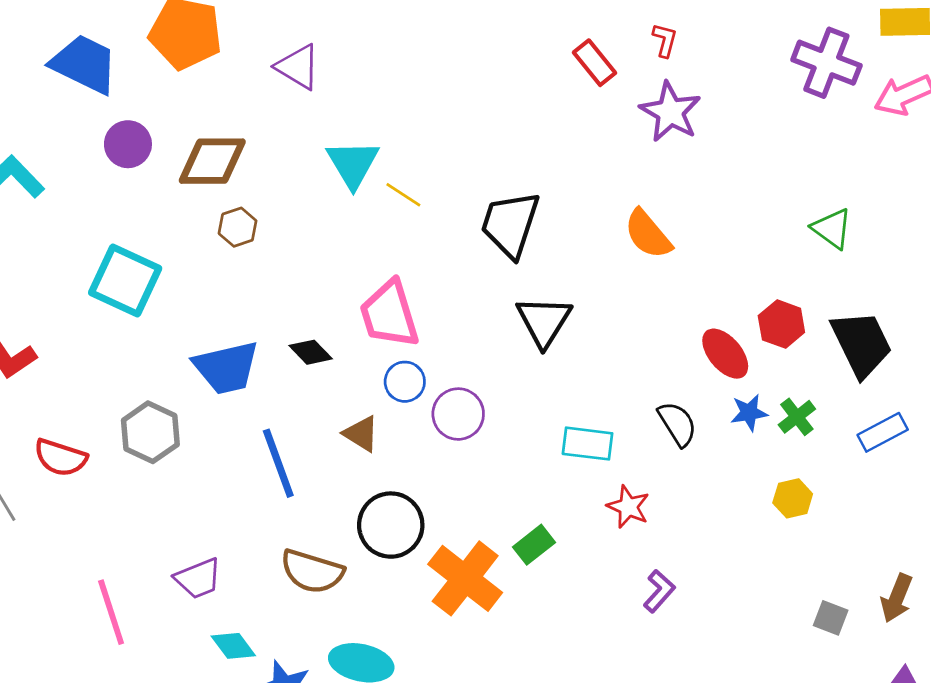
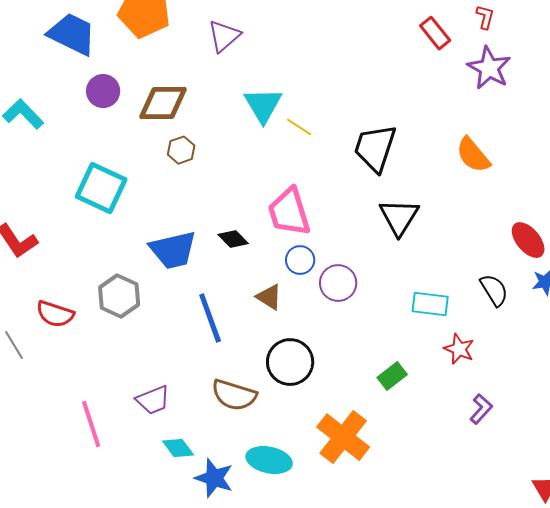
purple triangle: (298, 67) -> (224, 36), turned 48
orange cross: (465, 578) -> (343, 437), moved

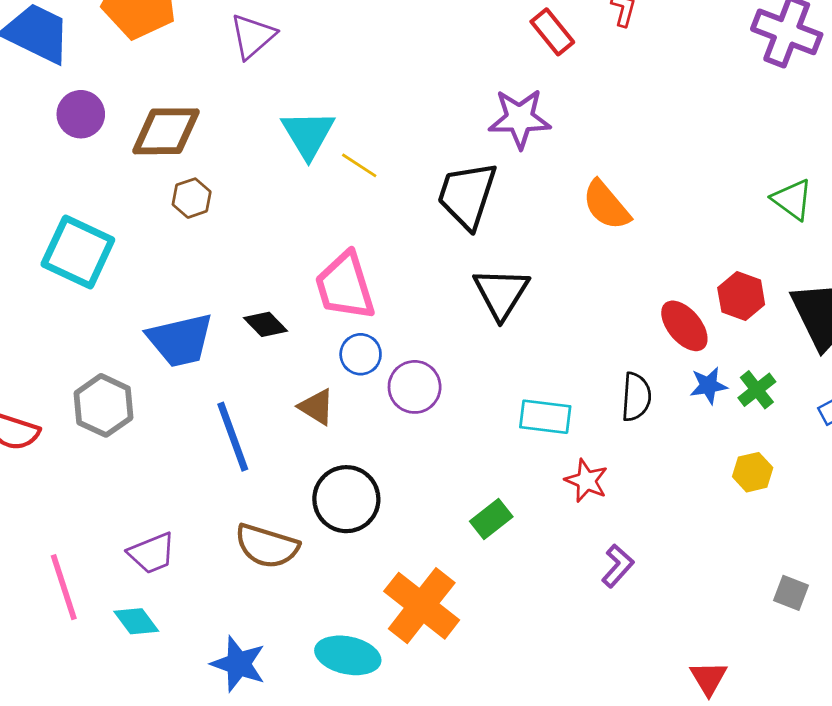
purple star: (489, 68) -> (520, 118), moved, turned -30
black semicircle: (494, 290) -> (636, 397), turned 36
cyan diamond: (178, 448) -> (136, 621), moved
cyan ellipse: (269, 460) -> (348, 655), moved

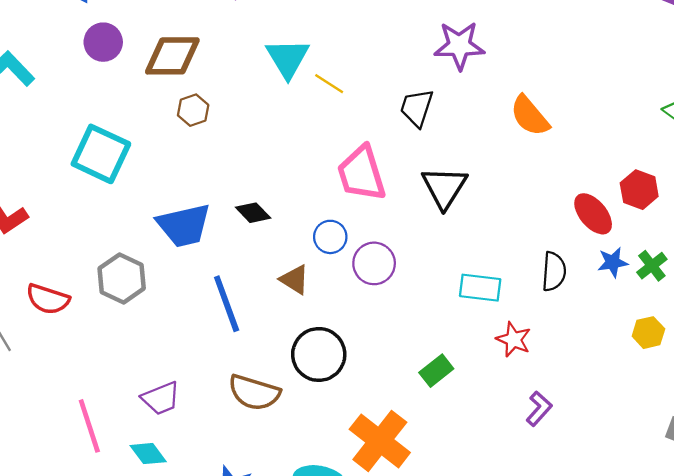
black trapezoid: (467, 195) -> (417, 108), size x0.7
pink trapezoid: (345, 286) -> (361, 174), moved

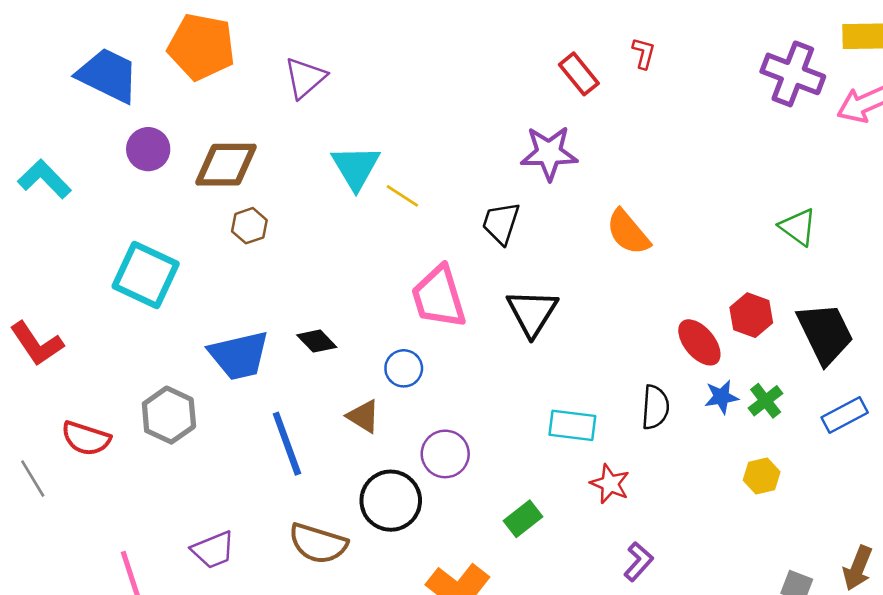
purple circle: (374, 263) -> (445, 454), moved

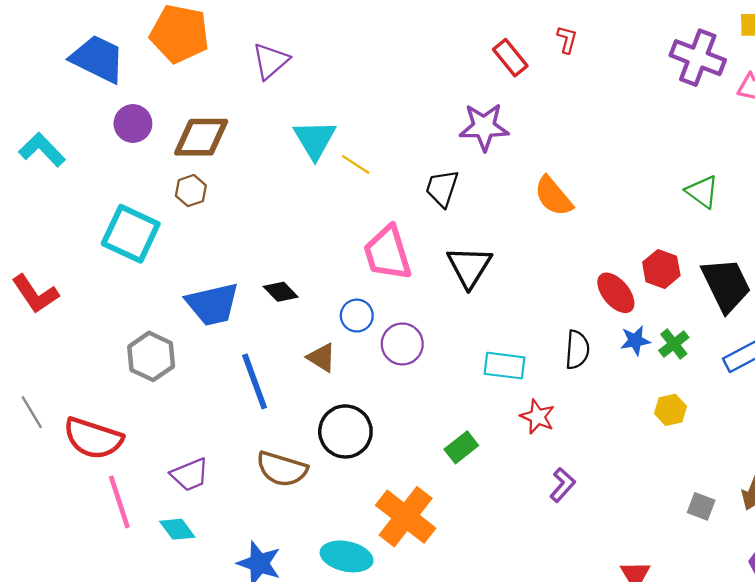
brown hexagon: (249, 226) -> (191, 191), moved
red semicircle: (86, 438) -> (93, 438), moved, size x1.4
purple circle: (445, 454) -> (402, 344), moved

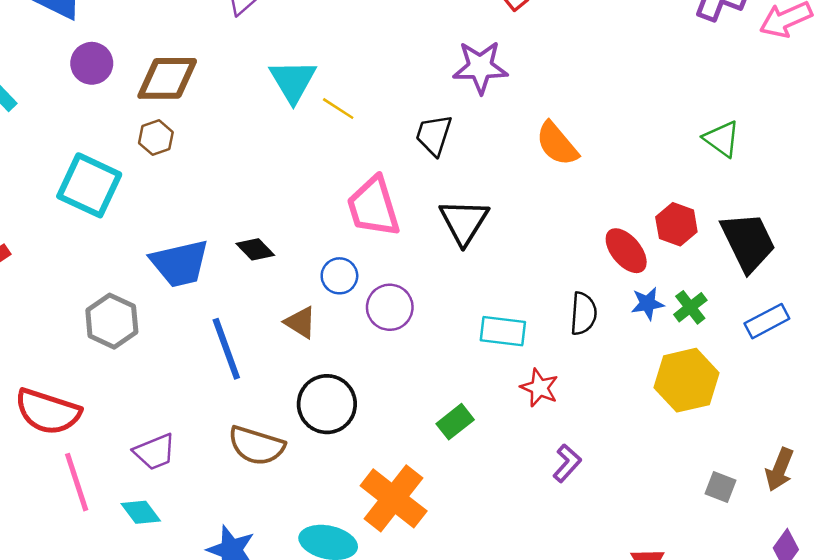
yellow hexagon: (670, 410) -> (686, 380), size x1.8

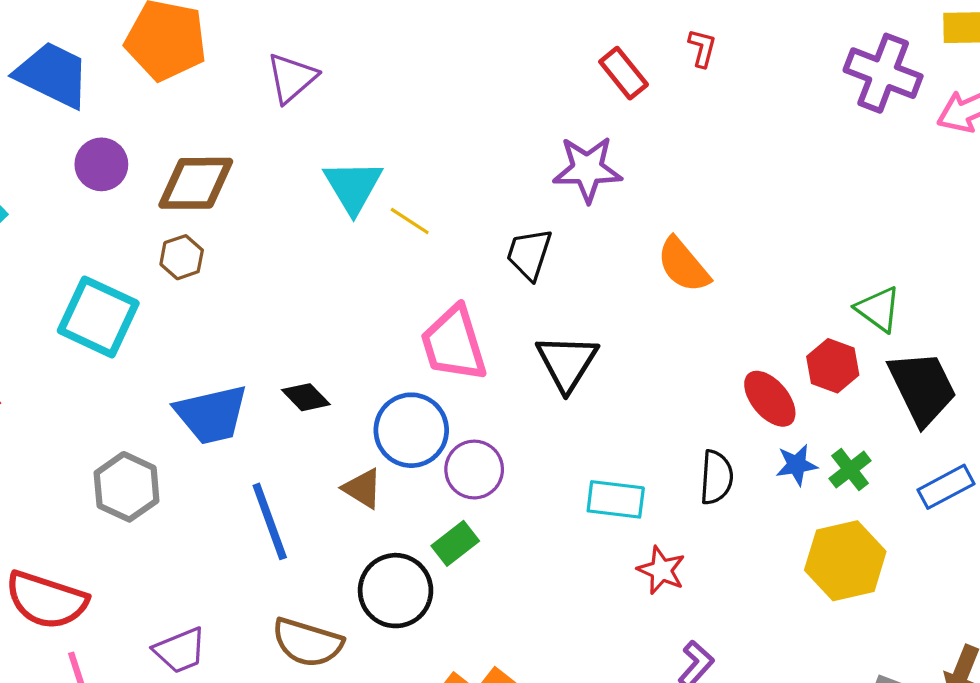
green triangle: (722, 139) -> (878, 309), moved
blue circle: (339, 276) -> (411, 430), size x1.6
green rectangle: (455, 422) -> (455, 543), moved

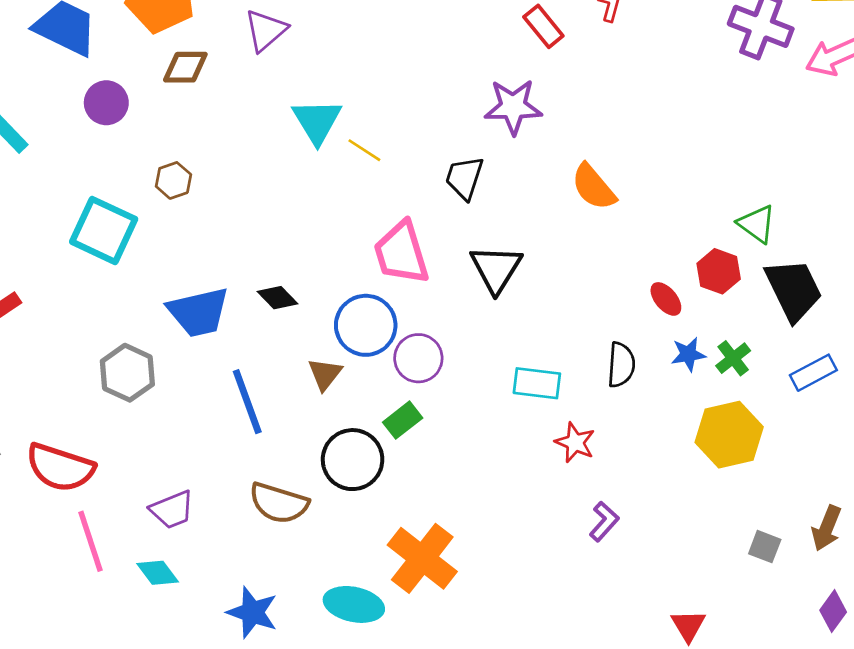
brown diamond: (196, 183) -> (185, 67), moved, size x0.7
red ellipse: (770, 399) -> (666, 299), size x0.7
brown triangle: (362, 488) -> (325, 374), turned 36

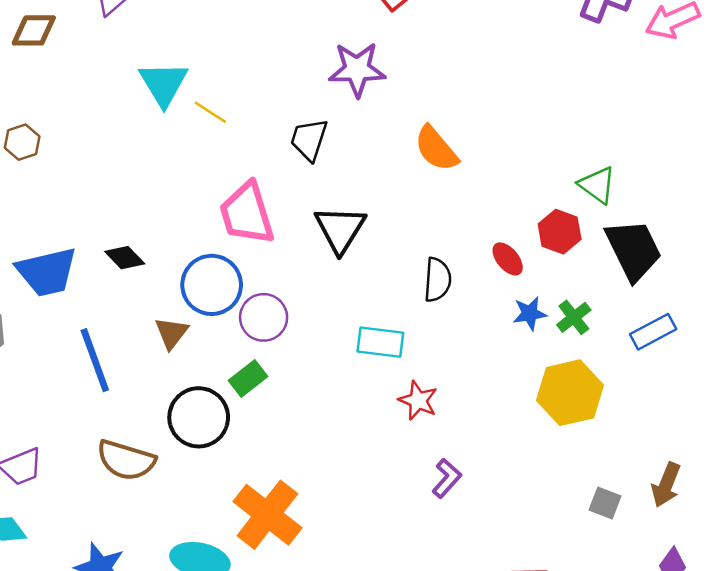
black semicircle: (621, 365) -> (438, 280), moved

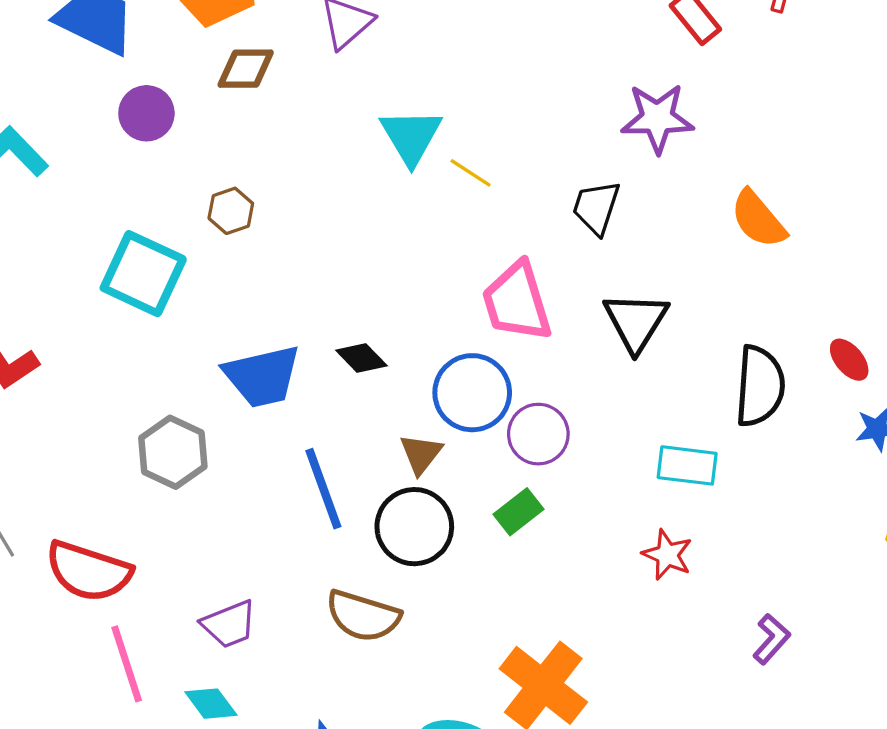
black semicircle: (438, 280) -> (760, 386), size x1.4
red star: (418, 400) -> (667, 555), moved
black circle: (199, 417) -> (414, 527), moved

